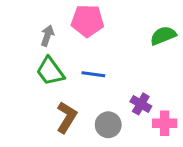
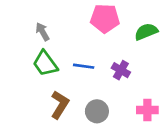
pink pentagon: (87, 21) -> (105, 18), moved
gray arrow: (47, 36) -> (42, 32), turned -48
purple cross: (141, 104) -> (121, 70), moved

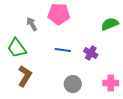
pink pentagon: (105, 18) -> (59, 14), moved
green trapezoid: (45, 64) -> (17, 48), moved
brown L-shape: (60, 105) -> (25, 76), moved

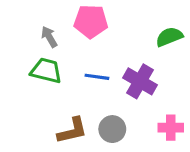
green trapezoid: (17, 48) -> (46, 71), moved, turned 140
purple cross: (91, 53) -> (140, 81), size x1.5
brown L-shape: (25, 76) -> (72, 131), moved, turned 45

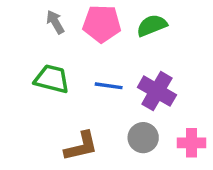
gray arrow: (49, 37) -> (55, 22), moved
green semicircle: (169, 37) -> (152, 25), moved
gray circle: (112, 129) -> (143, 138), moved

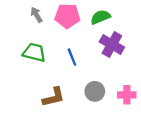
blue line: (109, 86) -> (72, 57), turned 60
purple cross: (157, 91) -> (112, 44), moved

